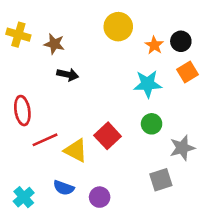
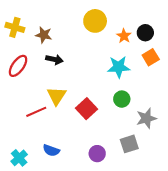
red ellipse: (22, 111) -> (18, 66), moved, turned 45
yellow triangle: (76, 150) -> (57, 96), moved, turned 36
purple circle: (100, 197) -> (97, 154), moved

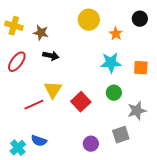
black circle: (145, 33) -> (140, 19), moved
orange square: (151, 57) -> (141, 68), moved, turned 35
blue semicircle: (51, 150) -> (39, 141), moved

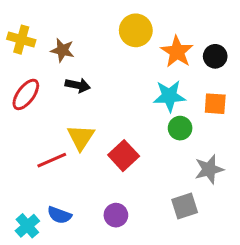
black circle: (140, 19) -> (215, 56), moved
orange star: (116, 34) -> (177, 52), size x1.5
green circle: (114, 93) -> (180, 128), moved
purple circle: (91, 144) -> (116, 215), moved

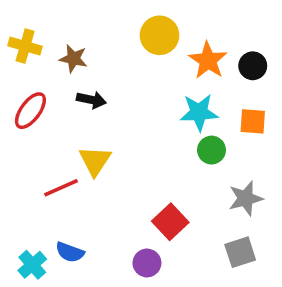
red square: (124, 156) -> (170, 222), moved
gray square: (185, 206) -> (240, 252), moved
purple circle: (116, 215) -> (147, 263), moved

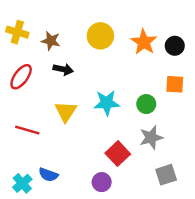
yellow circle: (160, 35) -> (100, 36), moved
cyan star: (199, 112) -> (107, 103), moved
red line: (61, 188) -> (27, 130), moved, turned 40
gray star: (246, 198) -> (151, 137), moved

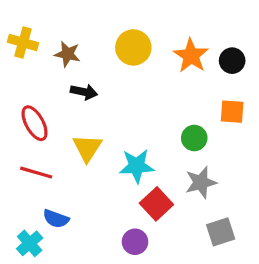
red ellipse: (21, 77) -> (35, 123), moved, turned -65
cyan star: (107, 103) -> (137, 166), moved
blue semicircle: (48, 175) -> (56, 219), moved

